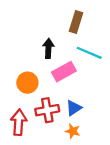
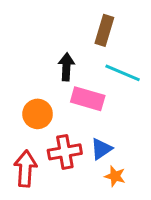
pink rectangle: (64, 72) -> (88, 99), turned 45
orange star: (73, 131) -> (115, 176), moved

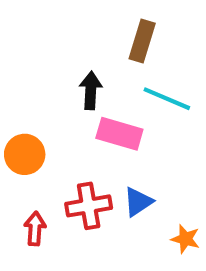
orange circle: (38, 114) -> (25, 154), moved
red arrow: (25, 169) -> (35, 229), size x0.7
orange star: (115, 176) -> (185, 239), moved

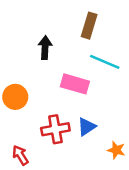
black arrow: (91, 90) -> (45, 48), moved
red arrow: (35, 229) -> (20, 155), moved, turned -36

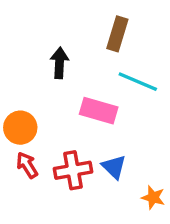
blue triangle: (87, 127) -> (114, 167), turned -42
red arrow: (20, 155) -> (27, 165), moved

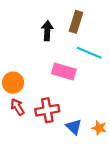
black arrow: (59, 63) -> (47, 31), moved
blue triangle: (114, 167) -> (74, 127), moved

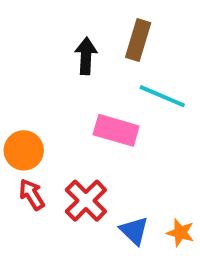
red cross: (47, 110) -> (86, 201), turned -35

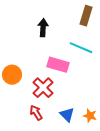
brown rectangle: (138, 40) -> (86, 16), moved
red arrow: (32, 195) -> (36, 113), moved
red cross: (86, 201) -> (43, 88), moved

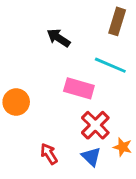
black arrow: (43, 28) -> (58, 38), turned -60
red cross: (43, 88) -> (95, 125), moved
orange star: (90, 116) -> (123, 147), moved

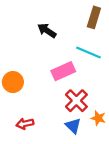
pink rectangle: (79, 88) -> (63, 71), turned -40
red arrow: (49, 154) -> (25, 124), moved, turned -70

